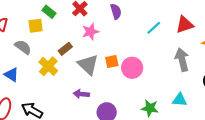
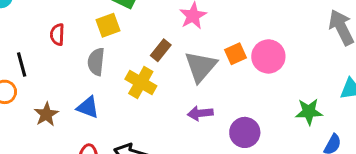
gray semicircle: (23, 47) -> (96, 62), turned -108
gray triangle: (88, 65) -> (201, 67), turned 40

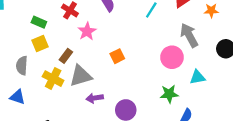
yellow square: (108, 25) -> (40, 43), moved
pink circle: (268, 56) -> (172, 57), moved
gray triangle: (201, 67) -> (81, 76), moved, turned 35

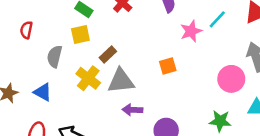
pink star: (87, 31) -> (191, 31), moved

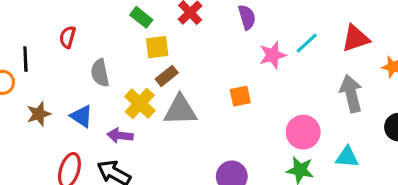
yellow square: (80, 35) -> (157, 47), moved
gray semicircle: (55, 56) -> (100, 73), turned -30
pink circle: (231, 79) -> (303, 132), moved
purple arrow: (132, 110) -> (120, 135), moved

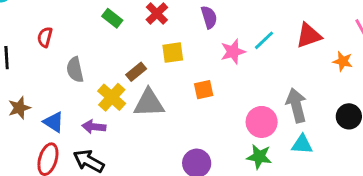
yellow square: (157, 47) -> (173, 53), moved
gray arrow: (351, 94) -> (296, 105), moved
blue triangle: (82, 116) -> (54, 122), moved

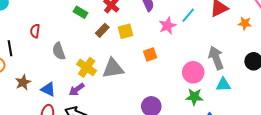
brown rectangle: (136, 72) -> (102, 30), moved
purple arrow: (94, 127) -> (77, 89), turned -35

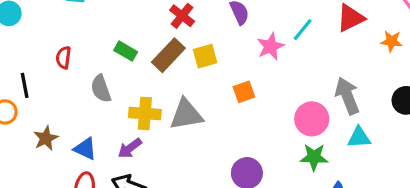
green rectangle: (80, 12) -> (126, 51), moved
brown rectangle: (102, 30) -> (168, 55), size x1.5
yellow cross: (87, 67) -> (145, 114), turned -30

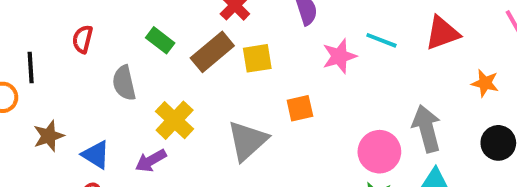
cyan line: (303, 30) -> (381, 40), turned 65
orange star: (391, 41) -> (485, 83), moved
yellow cross: (145, 114) -> (175, 120), turned 32
gray triangle: (186, 114) -> (247, 141), moved, turned -39

